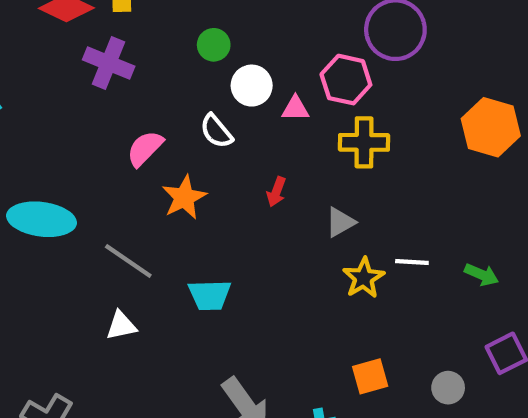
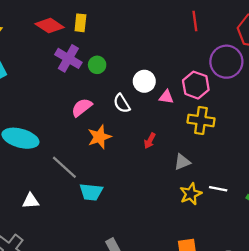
green circle: (214, 45) -> (97, 65), moved
cyan trapezoid: (210, 295) -> (91, 192), moved
white triangle: (121, 326) -> (31, 201), moved

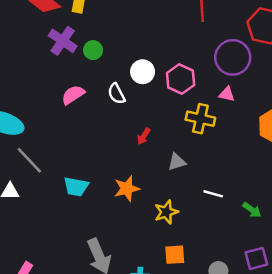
pink hexagon: (196, 85) -> (181, 79), moved
pink triangle: (166, 97) -> (227, 94), moved
orange star: (99, 137) -> (127, 189), moved
gray line: (64, 167) -> (29, 160), moved
yellow star: (191, 194) -> (166, 212), moved

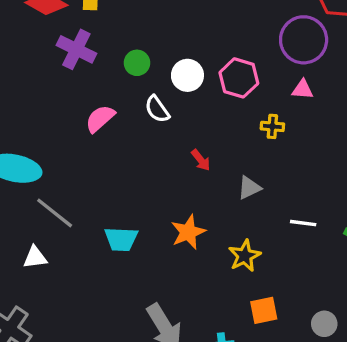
green circle: (93, 50) -> (137, 63), moved
yellow cross: (200, 119) -> (272, 126), size x0.6
red arrow: (144, 136) -> (201, 160), turned -63

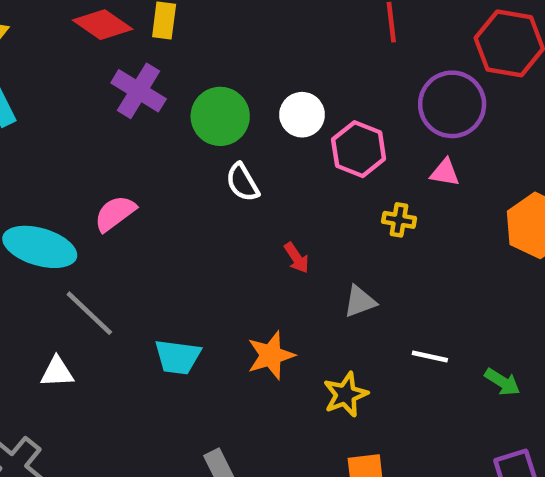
green circle: (137, 63) -> (220, 116), size x1.6
white circle: (187, 75) -> (302, 115), moved
pink semicircle: (100, 119) -> (115, 213), moved

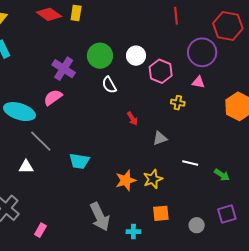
purple cross: (139, 91) -> (64, 69), moved
orange star: (271, 355) -> (126, 180), moved

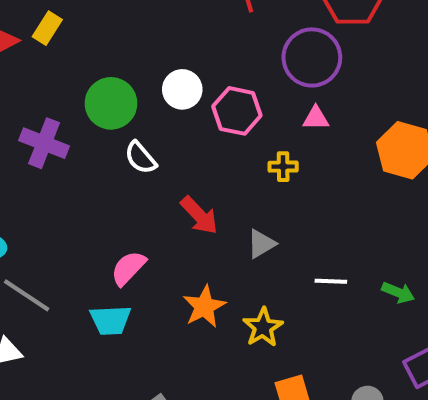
yellow rectangle: (76, 13) -> (47, 28), turned 35
pink semicircle: (53, 97) -> (128, 268), moved
red arrow: (132, 119) -> (199, 215), size x1.5
orange star: (126, 180) -> (204, 307), moved

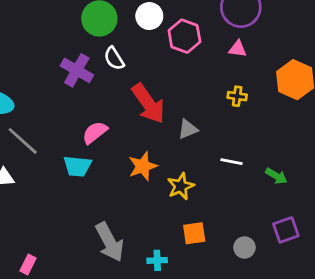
purple cross: (44, 143) -> (77, 70), moved
yellow cross: (283, 167) -> (237, 96), moved
red arrow: (199, 215) -> (148, 104), size x1.4

